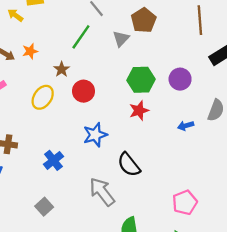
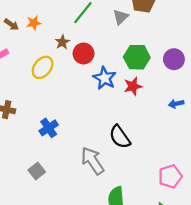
red circle: (83, 91) -> (84, 54), moved
blue star: (95, 135) -> (105, 78), moved, turned -30

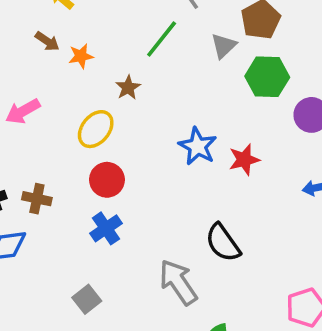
brown arrow: (11, 25) -> (47, 41), moved
red circle: (84, 54) -> (107, 180), moved
green hexagon: (137, 57) -> (267, 77), moved

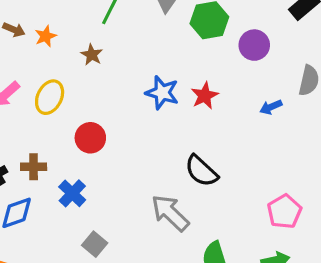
yellow ellipse: (96, 129) -> (50, 97), moved
blue cross: (106, 228) -> (72, 193), moved

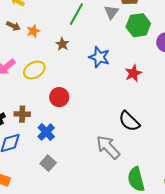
blue star: (162, 93) -> (99, 57), moved
yellow ellipse: (50, 97) -> (34, 70), turned 30
gray square: (95, 244) -> (48, 163), moved

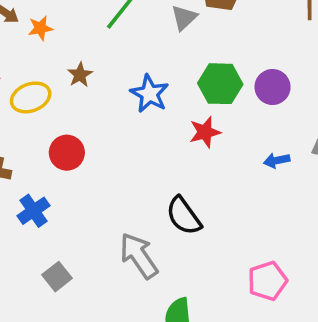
green hexagon: (138, 25) -> (220, 84), moved
brown star: (62, 44) -> (80, 75), moved
gray square: (48, 163) -> (57, 277), moved

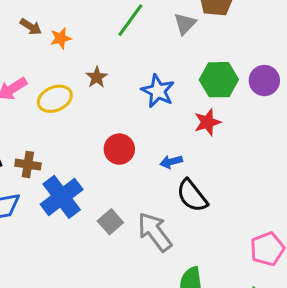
red circle: (67, 153) -> (119, 149), moved
blue arrow: (277, 160) -> (171, 162), moved
blue cross: (33, 211) -> (62, 197), size x1.5
gray square: (57, 277) -> (110, 222), moved

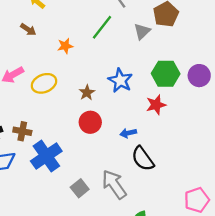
orange star: (61, 38) -> (65, 46), moved
brown star: (97, 77) -> (87, 93), moved
gray square: (110, 222) -> (80, 188), moved

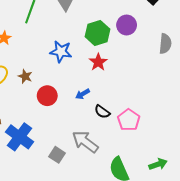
brown star: (87, 93) -> (25, 76), moved
black semicircle: (143, 159) -> (102, 112), size x0.7
pink pentagon: (197, 200) -> (129, 120), moved

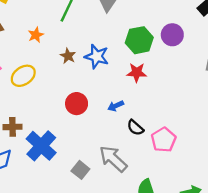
red star: (98, 62) -> (137, 72), turned 30
brown star: (25, 76) -> (68, 56), moved

